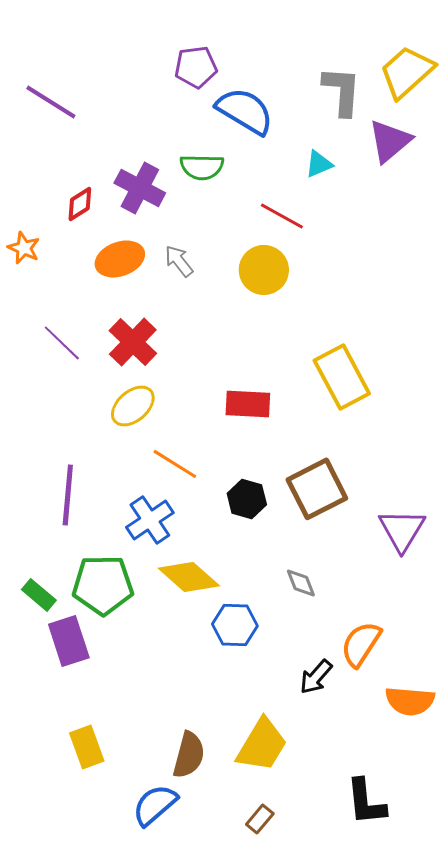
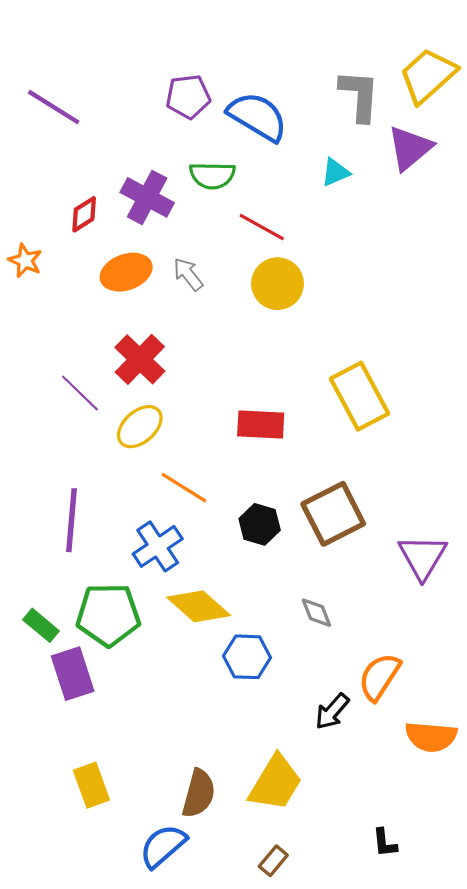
purple pentagon: (196, 67) -> (188, 97), moved
red line: (282, 216) -> (262, 227), moved
purple line: (62, 343) -> (80, 393), moved
black L-shape: (366, 802) -> (385, 843), size x0.6

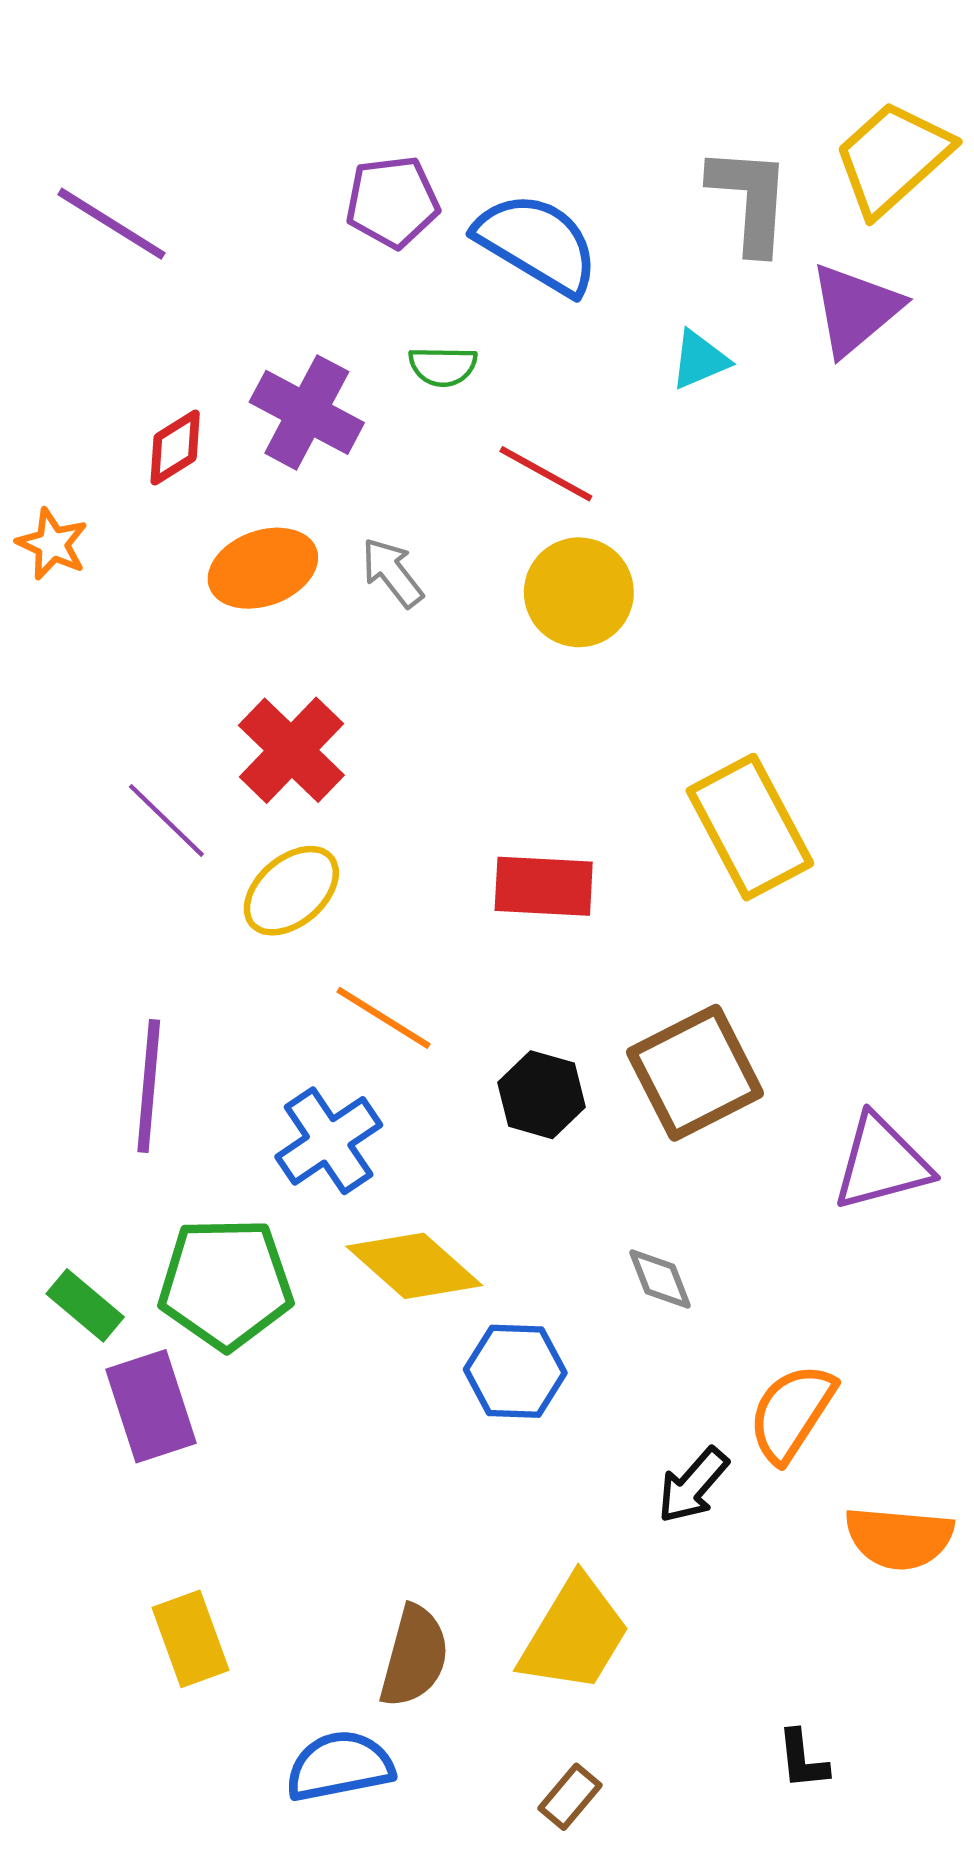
green semicircle: (212, 175) -> (443, 366), size x0.7
purple triangle: (423, 557) -> (882, 1163), turned 44
blue semicircle: (163, 846) -> (340, 1766), turned 30

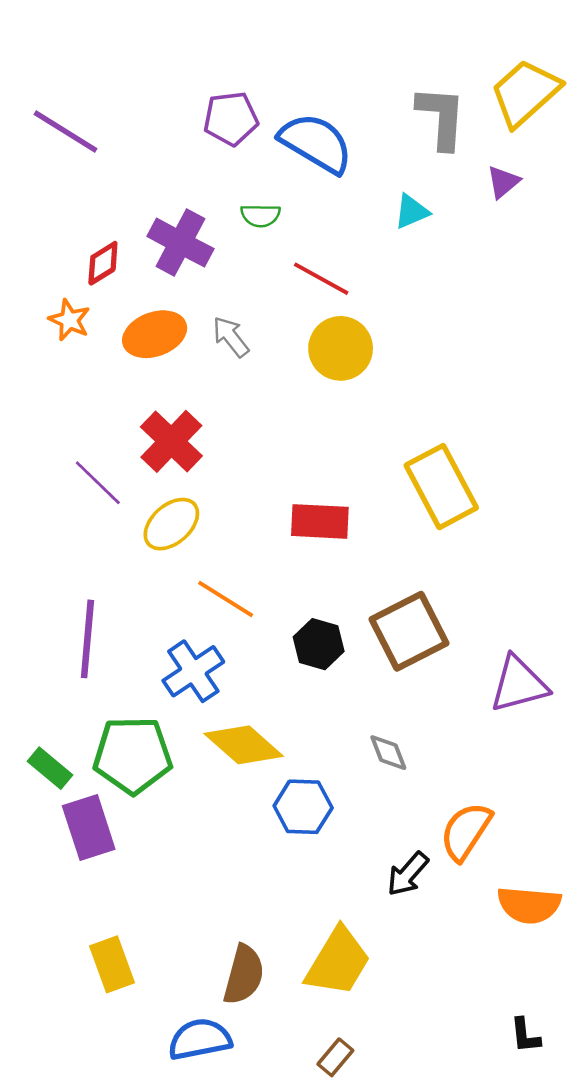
purple triangle: (855, 309) -> (503, 182), size x0.6
orange star: (52, 544) -> (69, 320), moved
black L-shape: (803, 1760) -> (525, 1035), moved

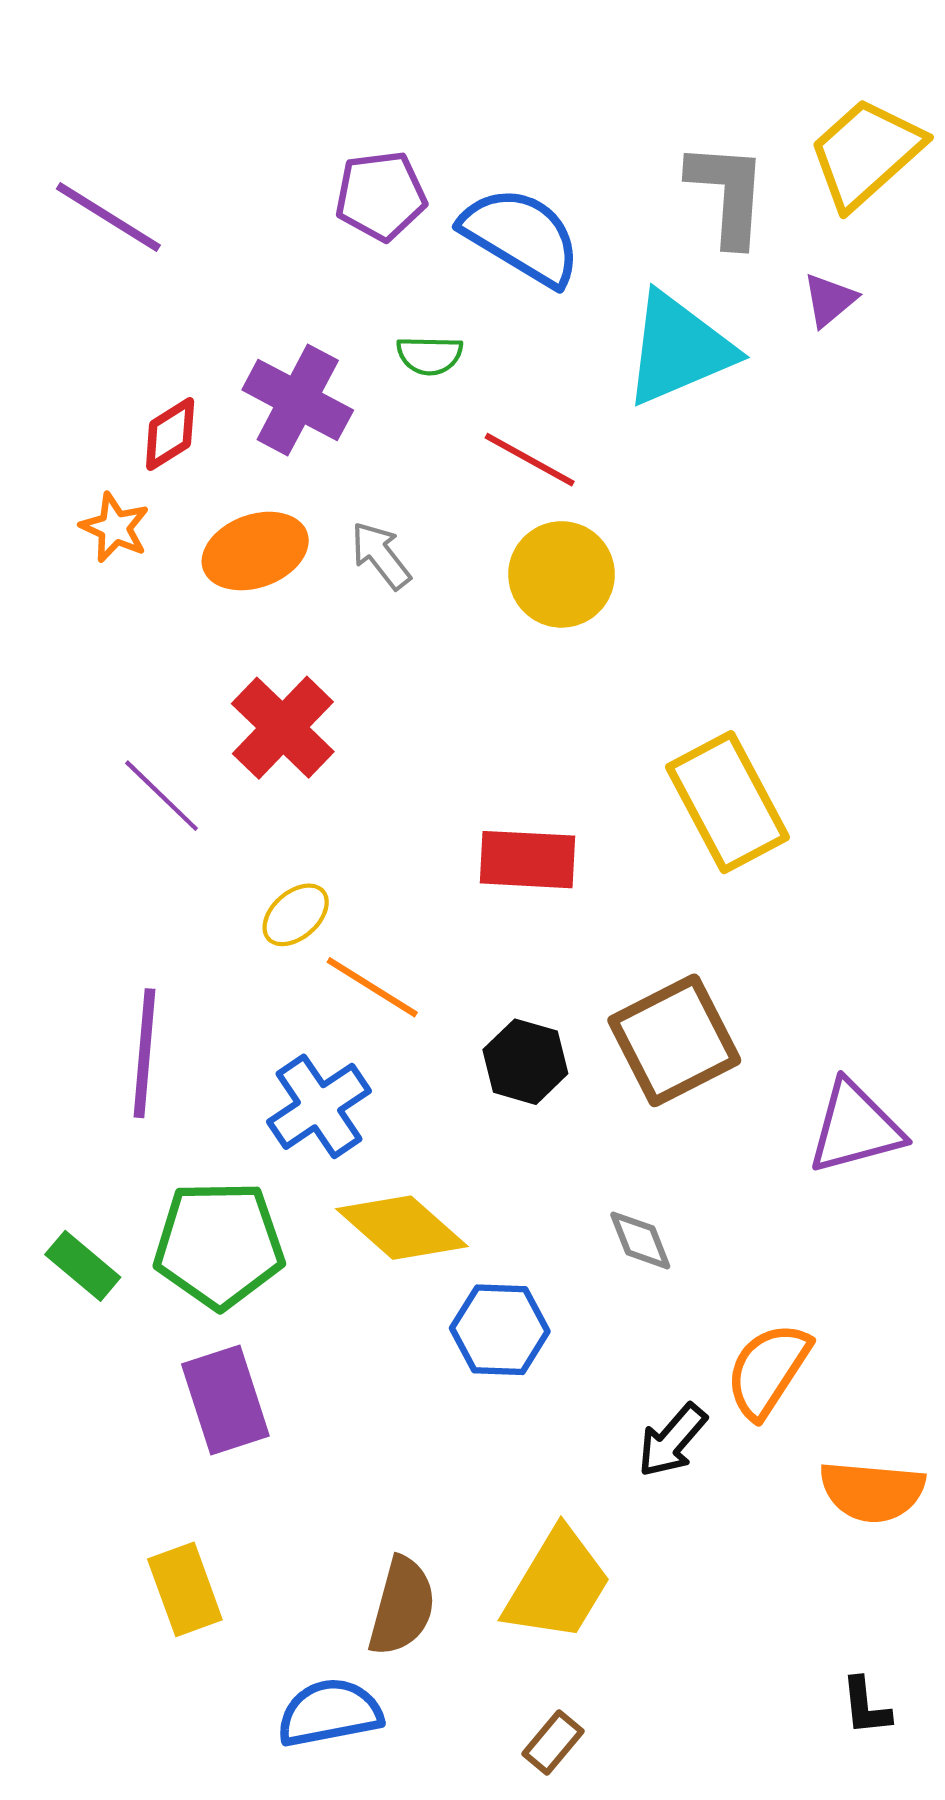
cyan triangle: (412, 212) -> (679, 349), size x2.0
yellow ellipse: (171, 524) -> (296, 915), moved, size x0.7
purple rectangle: (89, 827) -> (225, 1400), moved

